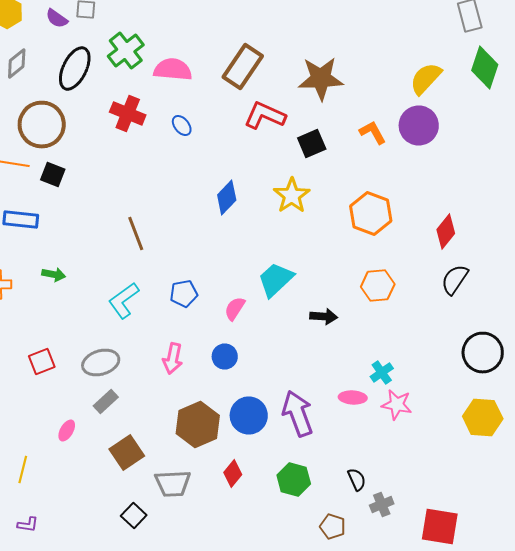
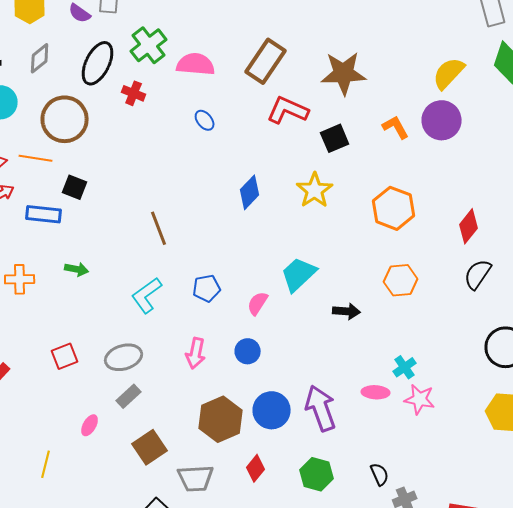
red cross: (128, 114) -> (134, 93), moved, size x0.7
black square: (53, 174) -> (75, 187), moved

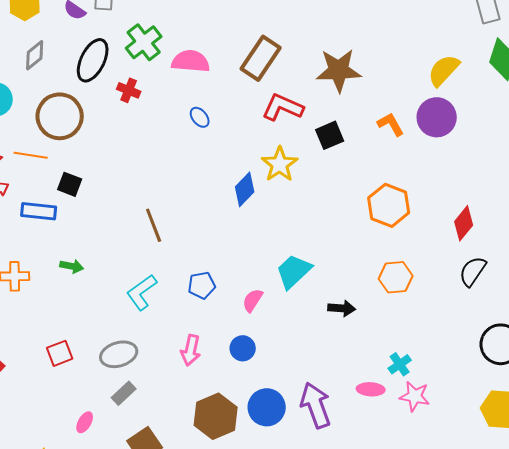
yellow star: (315, 190) -> (280, 164), moved

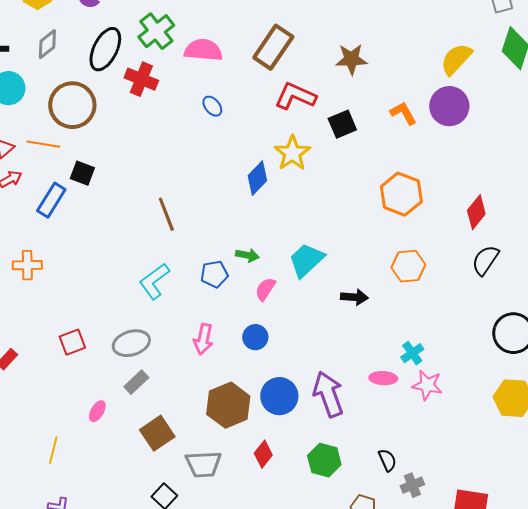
brown star: (339, 70) -> (351, 59), size x0.7
red cross: (129, 90) -> (141, 79), size x1.4
blue rectangle: (39, 211) -> (51, 200), turned -64
green arrow: (72, 266) -> (247, 255), moved

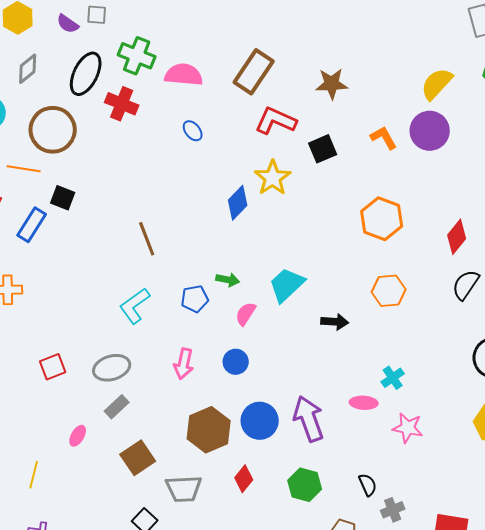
green cross: (156, 31) -> (137, 56), turned -30
pink star: (427, 385) -> (408, 428), moved

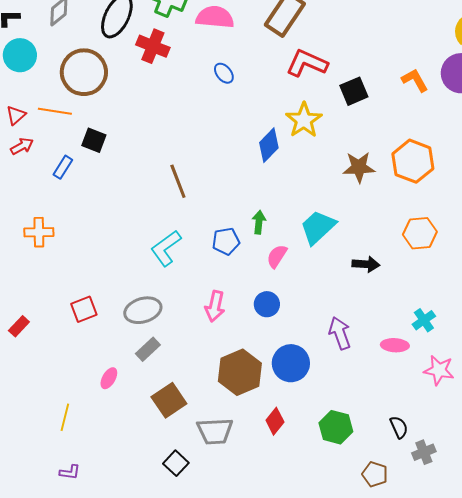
brown star: (332, 84) -> (359, 167), moved
blue rectangle: (32, 225) -> (63, 167), size x0.7
green arrow: (228, 280) -> (259, 222), turned -95
purple arrow: (309, 419) -> (340, 333), moved, size x0.7

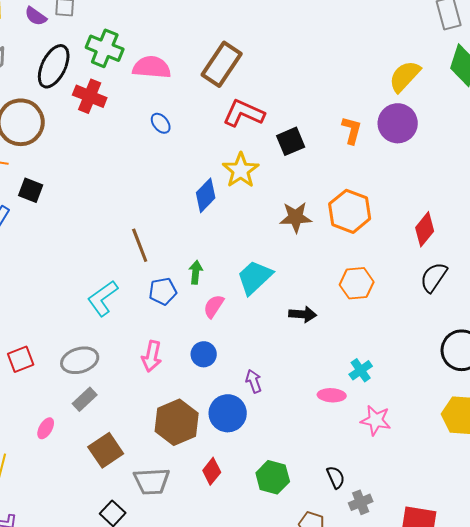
orange L-shape: (415, 80) -> (352, 130), turned 44
brown line: (178, 181) -> (140, 245), moved
purple arrow: (340, 333) -> (254, 381), moved, size x0.7

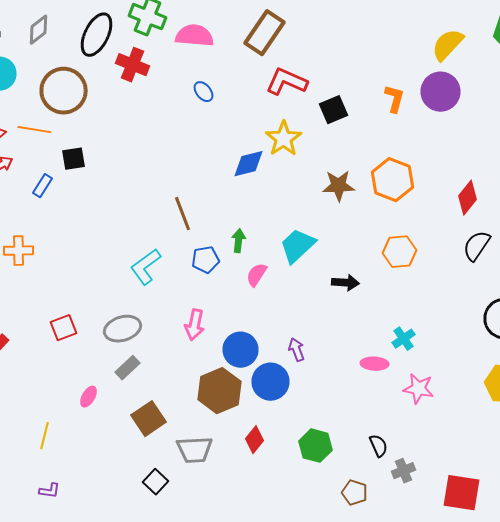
black square: (31, 190) -> (74, 159), turned -30
blue diamond: (206, 195) -> (248, 164), turned 32
blue circle: (204, 354) -> (240, 350), moved, size x1.4

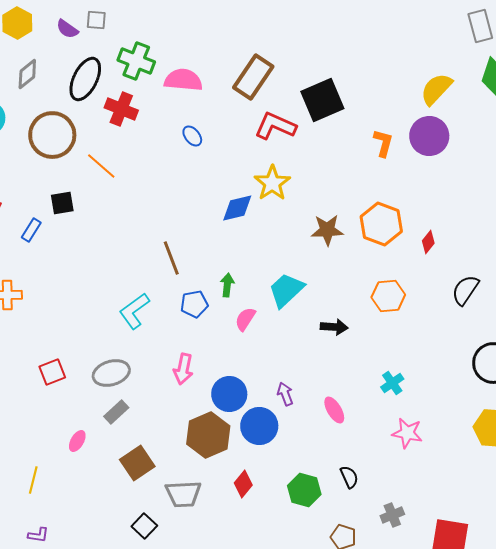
black square: (334, 110) -> (322, 100), moved, size x1.5
orange line: (34, 130) -> (101, 166), moved, turned 32
red diamond: (468, 198) -> (428, 242), moved, size x0.7
pink ellipse: (374, 364) -> (334, 410), moved, turned 56
black semicircle: (378, 446) -> (349, 477), moved

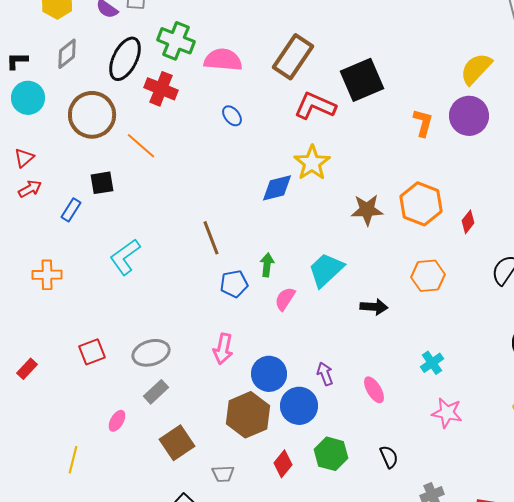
cyan L-shape: (134, 311) -> (125, 257), moved
green hexagon: (304, 490) -> (331, 454), moved
gray trapezoid: (183, 494) -> (223, 474), size x0.6

